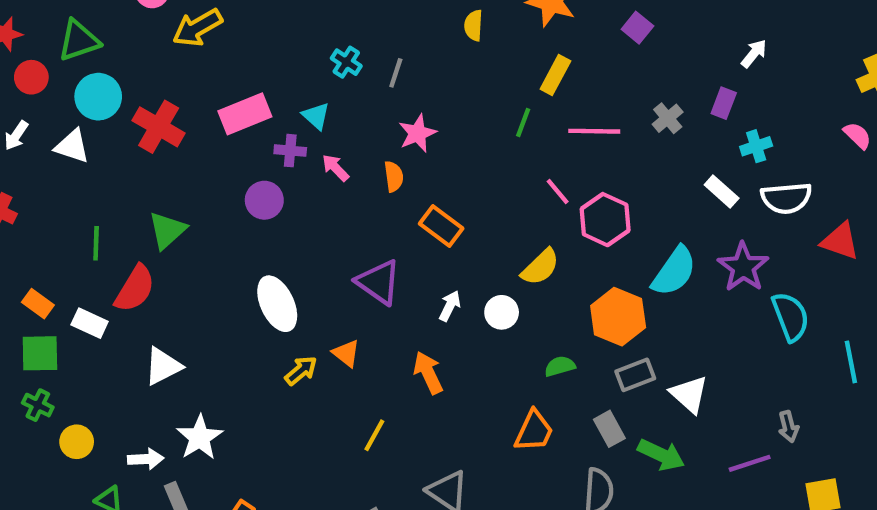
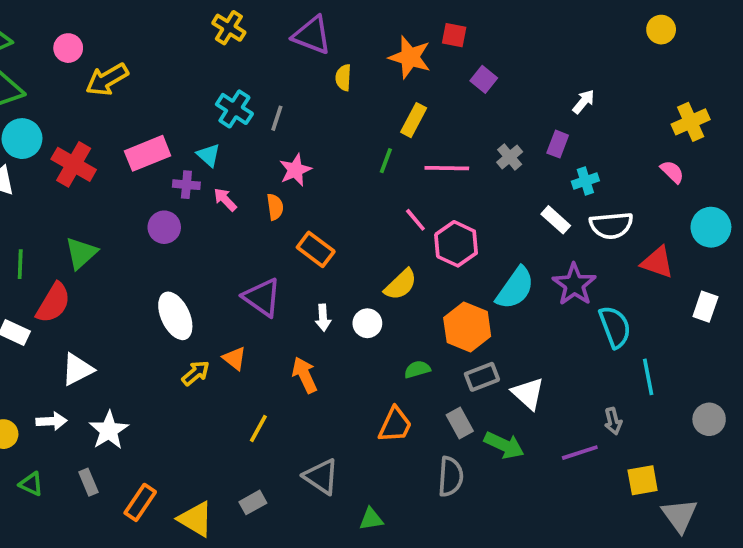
cyan cross: (346, 62) -> (234, 109), size x1.4
white arrow: (450, 306) -> (323, 318), turned 150
cyan line: (851, 362) -> (648, 377), moved
white arrow: (146, 459) -> (52, 421), moved

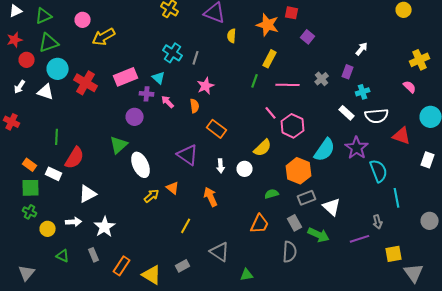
green triangle: (81, 253) -> (119, 145), moved

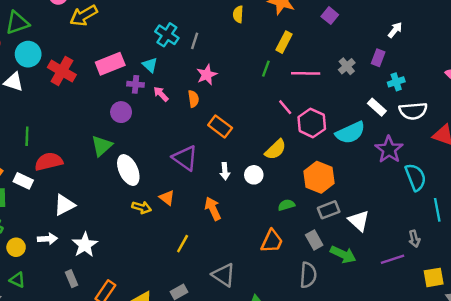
cyan semicircle: (325, 150) -> (350, 133), moved, turned 30
red semicircle: (75, 158) -> (49, 162), turned -135
yellow arrow: (152, 196) -> (142, 207), turned 56
green triangle: (63, 256) -> (17, 280), moved

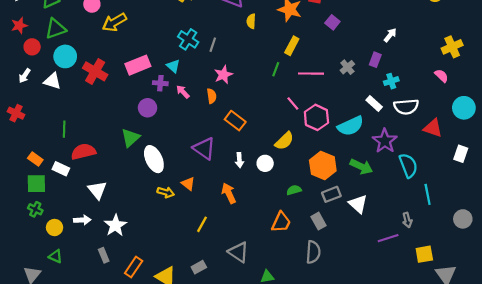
white triangle: (64, 205) -> (97, 190), turned -42
green arrow: (343, 254) -> (361, 167), moved

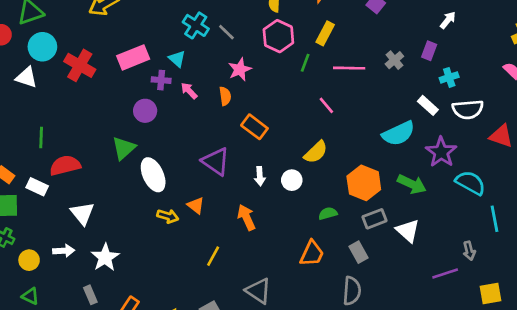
gray line: (213, 45) -> (226, 32), turned -64
pink hexagon: (316, 117) -> (278, 36), moved
cyan semicircle: (408, 165) -> (470, 183), turned -40

